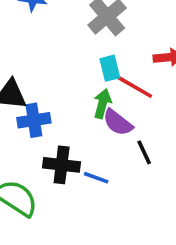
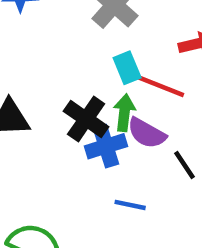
blue cross: (34, 120) -> (106, 146), moved
black cross: (62, 165) -> (86, 119), moved, turned 36

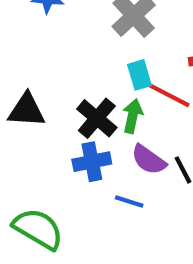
purple semicircle: (147, 133) -> (149, 160), moved
blue cross: (106, 146) -> (92, 162), moved

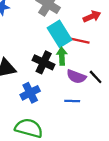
cyan rectangle: (139, 75) -> (60, 34), size x1.6
blue cross: (92, 162) -> (30, 93), moved

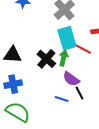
black line: (96, 77) -> (80, 93), moved
blue cross: (30, 93) -> (13, 84), moved

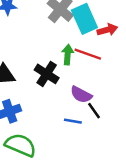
cyan rectangle: (67, 38) -> (84, 19), moved
green arrow: (64, 58) -> (68, 55), moved

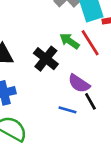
red line: (88, 54) -> (90, 43), turned 32
green arrow: (68, 55) -> (69, 41), turned -66

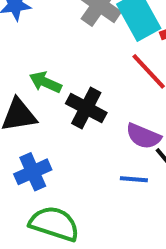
green arrow: (69, 41) -> (45, 82), moved

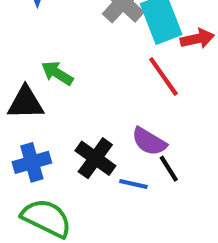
black cross: (86, 108) -> (95, 158), moved

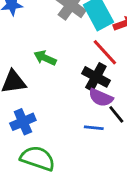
green arrow: (57, 73) -> (45, 58), moved
black cross: (95, 158) -> (96, 77), moved

